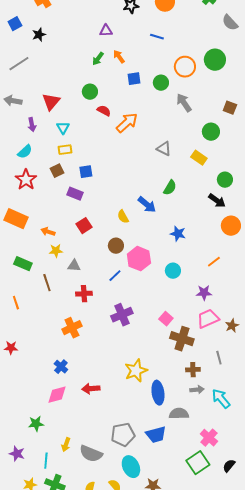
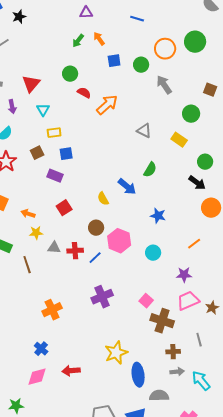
yellow rectangle: (65, 150) -> (54, 133), moved
red cross: (84, 294) -> (75, 251), moved

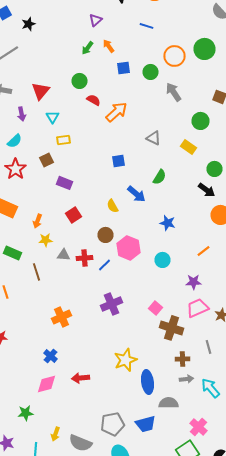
purple triangle: (86, 13) -> (96, 20), turned -40
blue square: (66, 154) -> (118, 161), moved
orange arrow: (28, 214) -> (38, 221), turned -88

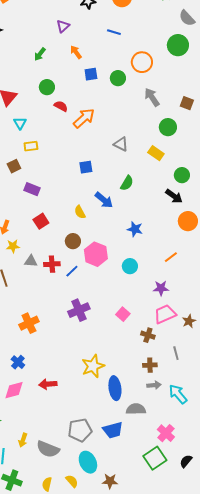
green arrow: (88, 48) -> (40, 54), moved
green circle: (204, 49) -> (178, 45), moved
gray arrow: (174, 92) -> (152, 97), moved
brown cross: (172, 328) -> (148, 335), moved, size x0.6

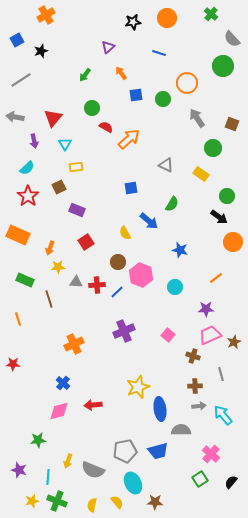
green square: (155, 458) -> (200, 479), size x0.7

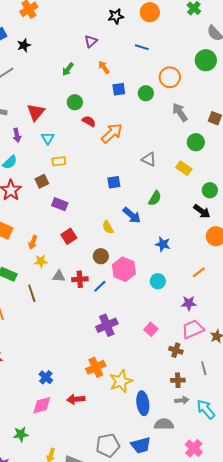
orange cross: (74, 344) -> (96, 367), moved

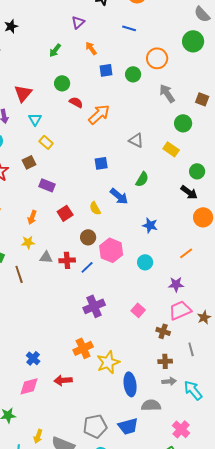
yellow rectangle: (59, 161) -> (46, 142), turned 48
red square: (69, 236) -> (65, 213), moved
orange arrow: (33, 242) -> (32, 217), moved

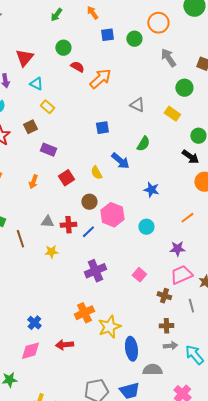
cyan triangle: (35, 119) -> (36, 84), turned -32
yellow star: (28, 242) -> (51, 252), moved
gray line: (191, 349) -> (191, 306), moved

